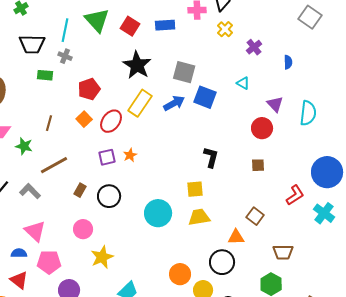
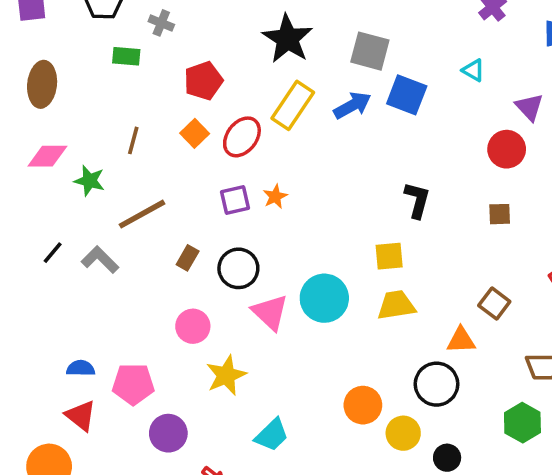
pink triangle: (35, 231) -> (270, 312), moved

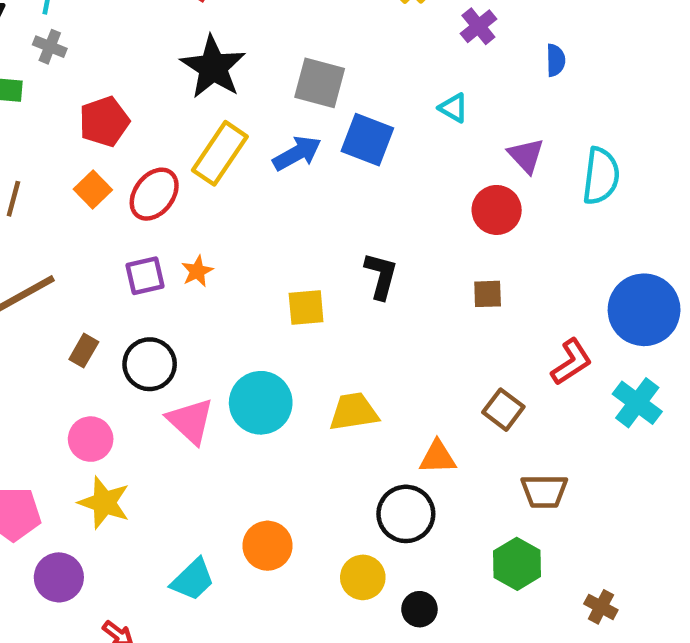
yellow square: (389, 256) -> (306, 308), moved
brown square: (494, 303) -> (503, 410), moved
yellow star: (226, 375) -> (104, 503), moved, turned -30
orange circle: (363, 405) -> (268, 546), moved

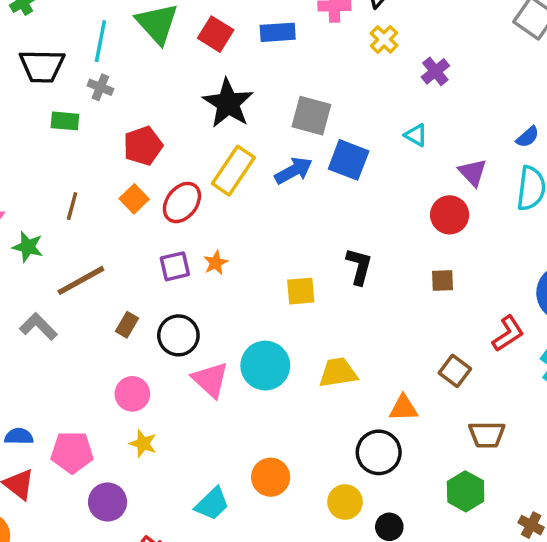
blue semicircle: (556, 60) -> (528, 137), moved, turned 50
yellow star: (104, 503) -> (143, 444), size x0.7

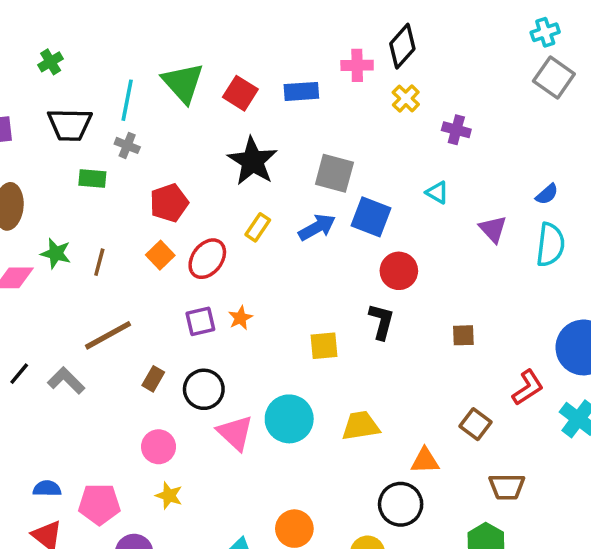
purple cross: (435, 71) -> (456, 130), turned -36
yellow rectangle: (233, 171) -> (258, 227), size x0.6
red circle: (450, 215) -> (399, 271), moved
green star: (28, 247) -> (56, 253), moved

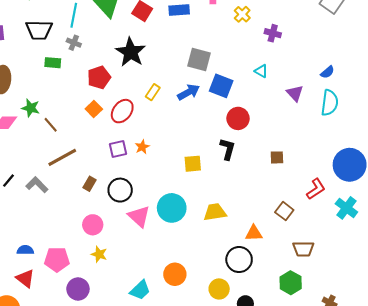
black star: (253, 161) -> (131, 52), moved
brown line: (99, 262) -> (51, 125), moved, turned -56

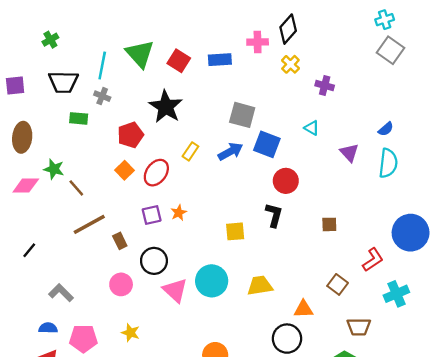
brown rectangle: (90, 184) -> (120, 241), moved, turned -56
gray L-shape: (37, 185) -> (61, 293), moved
cyan cross: (346, 208) -> (396, 294), moved, turned 30
pink circle: (93, 225) -> (121, 284), moved

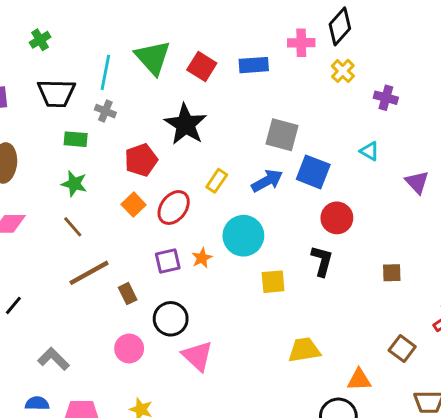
green star: (54, 169) -> (74, 184), moved
cyan circle: (212, 281) -> (243, 236), moved

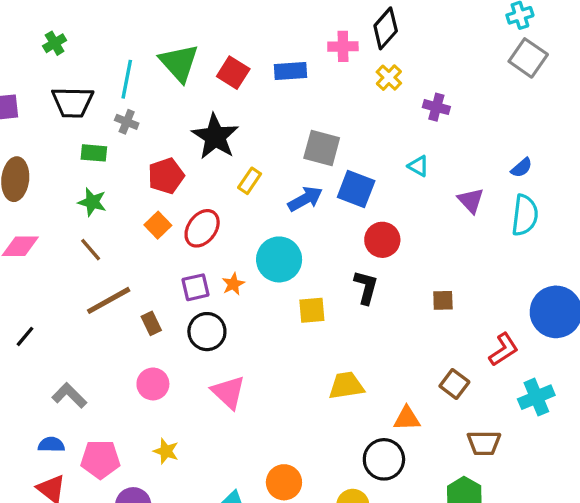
yellow rectangle: (217, 181) -> (250, 181), moved
black circle: (171, 319) -> (207, 332), moved

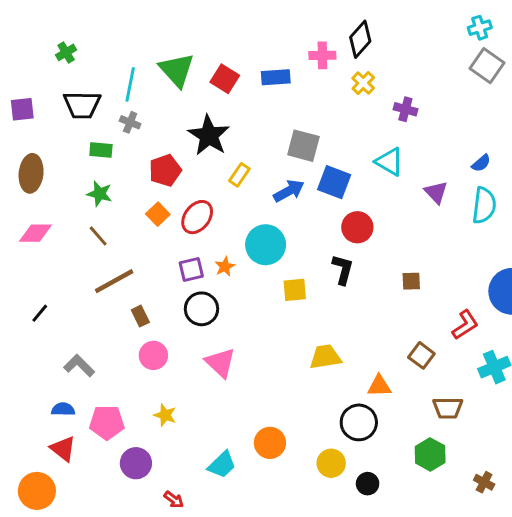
cyan triangle: (418, 166) -> (389, 162), size x1.5
brown rectangle: (151, 323) -> (140, 316), moved

